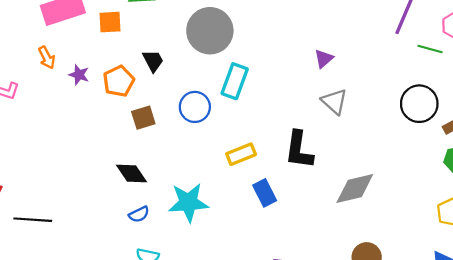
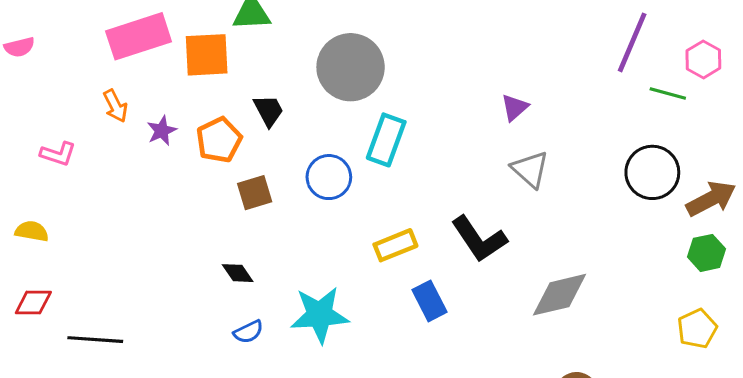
orange square: (110, 22) -> (207, 55), size x1.4
purple star: (79, 75) -> (162, 131), turned 30
black L-shape: (299, 150) -> (479, 239), turned -42
black diamond: (132, 174) -> (238, 273), size x0.7

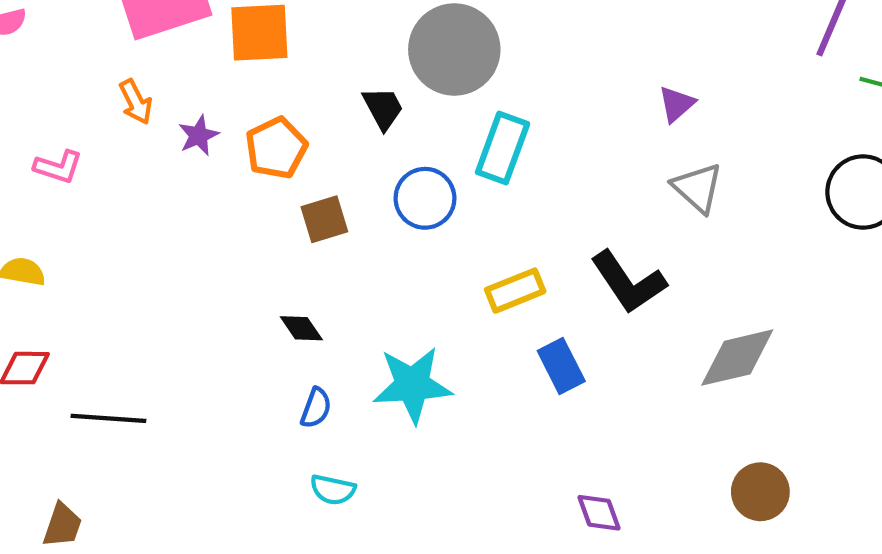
black trapezoid: (269, 111) -> (383, 108), moved
blue semicircle: (248, 332) -> (316, 408), turned -44

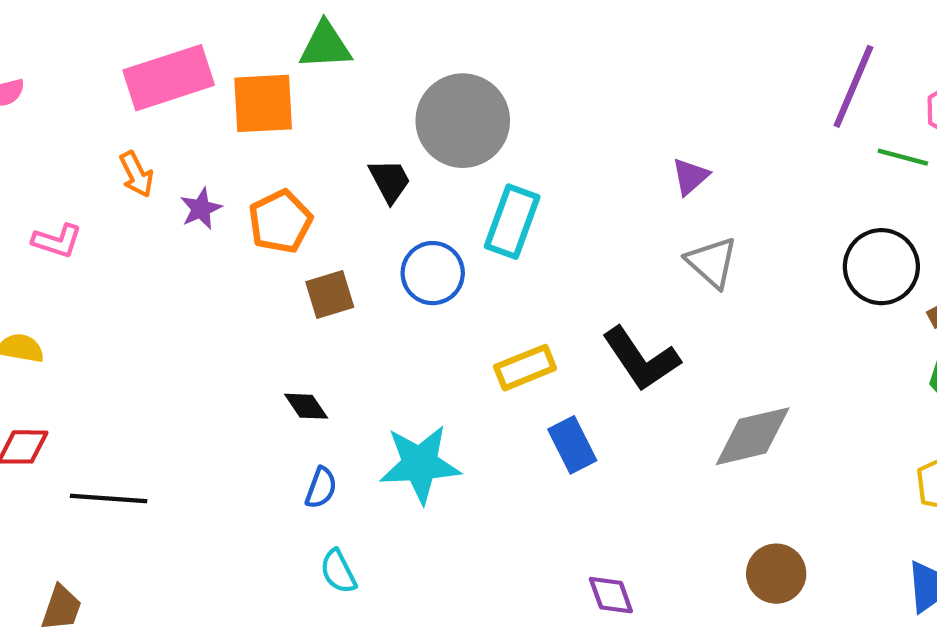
cyan semicircle: (333, 490) -> (338, 571), turned 51

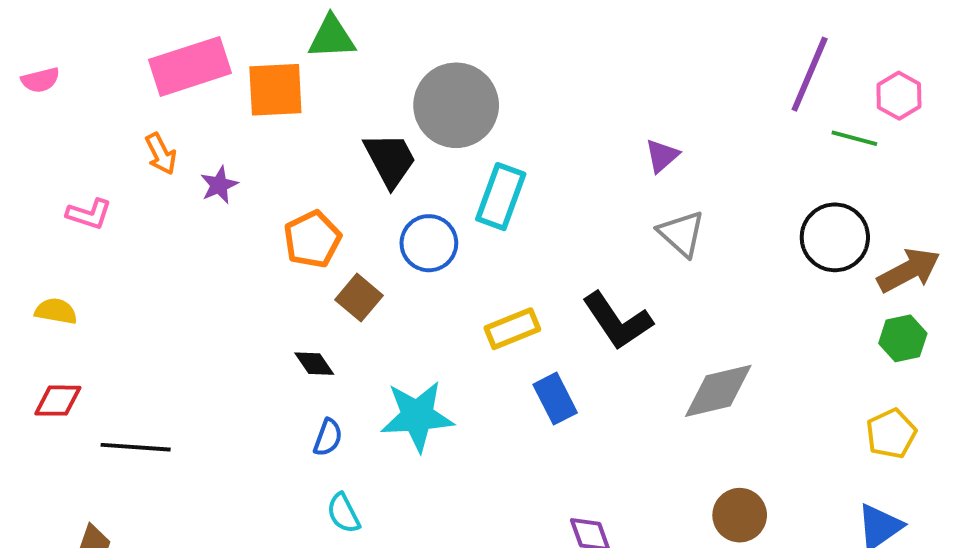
black trapezoid: (390, 181) -> (390, 160), size x1.4
orange pentagon: (280, 222) -> (312, 239), moved
brown square: (330, 295) -> (359, 298), moved, turned -33

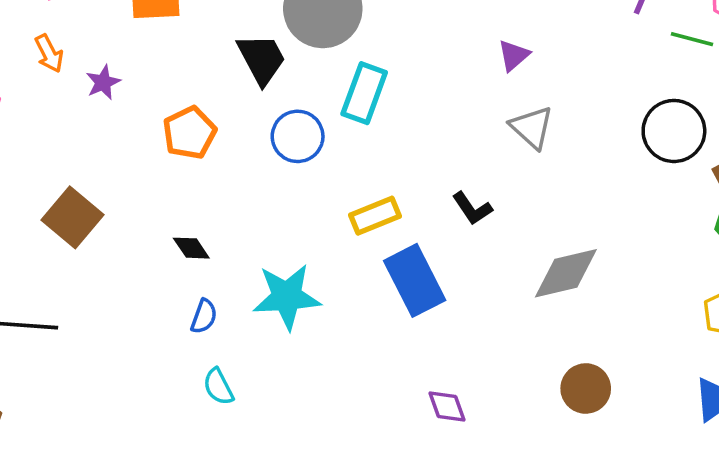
brown square: (359, 298) -> (72, 217), moved, size x1.4
black L-shape: (617, 321) -> (472, 208), size x0.6
blue rectangle: (555, 399) -> (415, 280), size x1.5

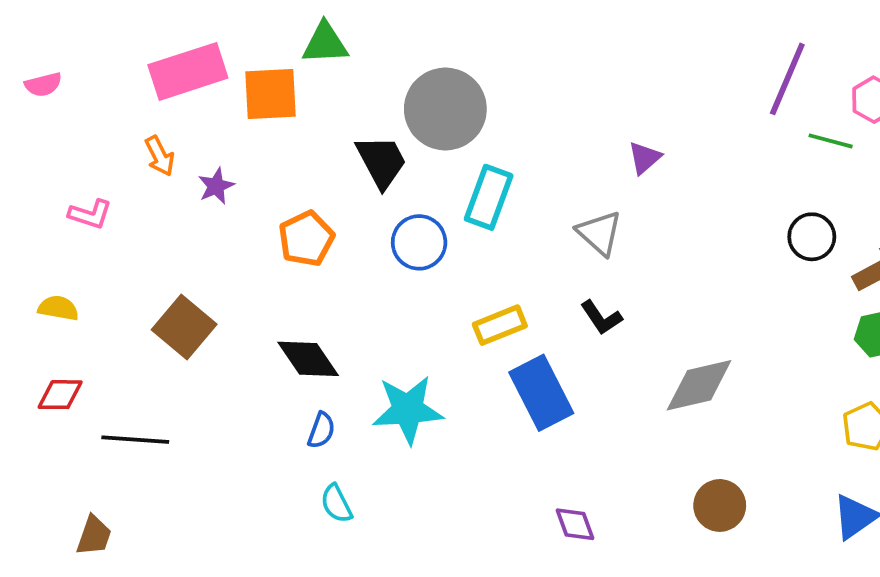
gray triangle: (532, 127) -> (599, 233), moved
black circle: (674, 131) -> (812, 237), size x0.7
black diamond: (191, 248) -> (308, 359), size x1.6

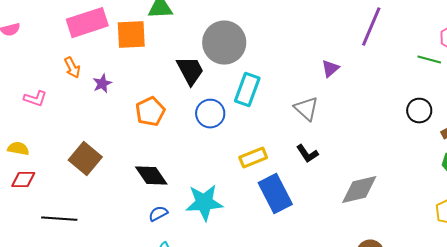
purple line: (787, 79) -> (371, 27), moved
red diamond: (60, 395) -> (23, 180), moved
blue semicircle: (321, 430) -> (158, 214), turned -138

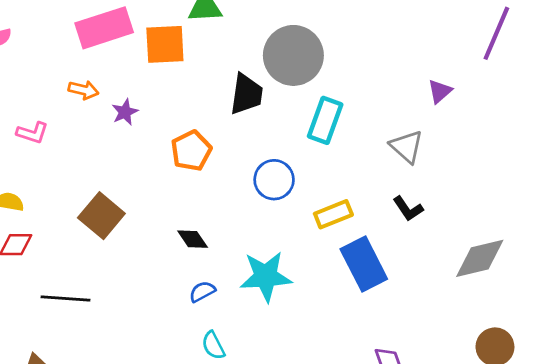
orange arrow: (72, 68) -> (83, 90), turned -50
black trapezoid: (190, 71) -> (246, 94), turned 36
blue circle: (210, 114) -> (274, 180), moved
black diamond: (151, 176) -> (193, 239), size x0.7

